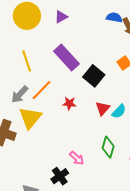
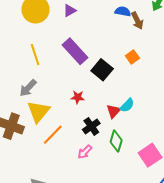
orange line: (41, 90) -> (53, 135), moved
red triangle: (103, 108) -> (113, 111), moved
pink arrow: (77, 158) -> (85, 152), turned 91
black cross: (60, 176) -> (91, 126), moved

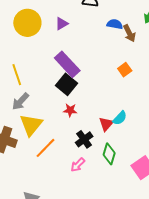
yellow line: (35, 55) -> (17, 75), moved
black square: (102, 70) -> (66, 84), moved

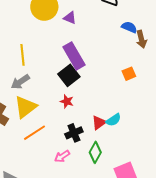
purple triangle: (62, 24) -> (70, 18), moved, turned 40

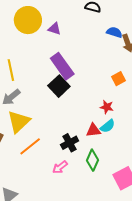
red star: (67, 101) -> (107, 107), moved
red triangle: (99, 123) -> (93, 130), turned 35

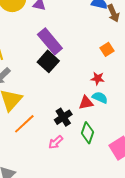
cyan semicircle: (108, 126) -> (100, 97), turned -112

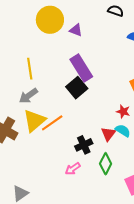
red triangle: (86, 103) -> (108, 134), turned -49
orange line: (24, 124) -> (52, 123), moved

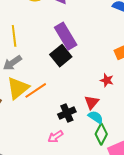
cyan semicircle: (123, 131) -> (96, 117), moved
green diamond: (106, 164) -> (101, 134), moved

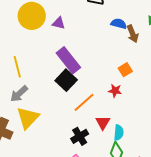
red star: (107, 80) -> (115, 91), moved
orange line: (36, 90) -> (84, 102), moved
cyan semicircle: (96, 117) -> (119, 133), moved, turned 70

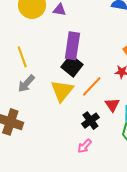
purple rectangle: (68, 60) -> (72, 46), turned 52
yellow triangle: (28, 118) -> (62, 91), moved

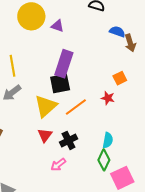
black square: (72, 66) -> (60, 83), turned 30
red triangle: (112, 105) -> (45, 135), moved

